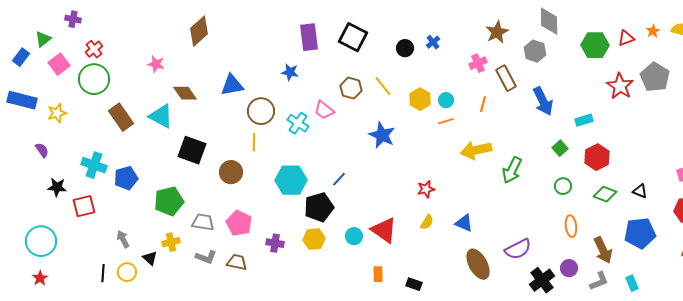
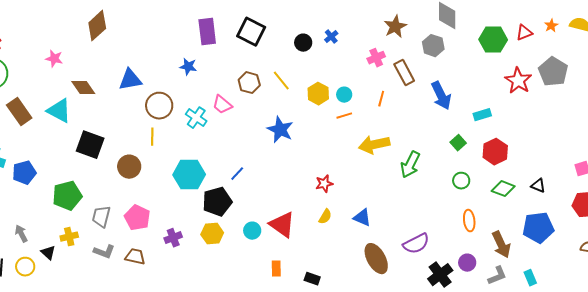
gray trapezoid: (203, 222) -> (101, 217), turned -85
purple cross: (275, 243) -> (173, 238), turned -30

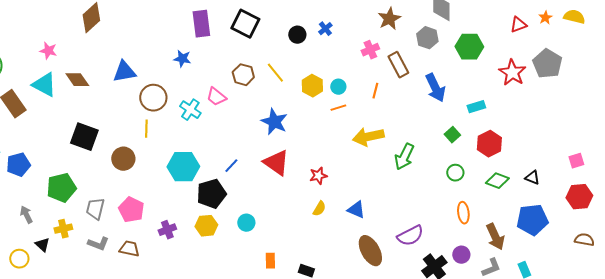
green hexagon: (493, 40) -> (469, 47), moved
cyan triangle: (59, 111) -> (44, 85), moved
red triangle: (282, 225) -> (276, 163), moved
gray arrow: (21, 234) -> (26, 215), moved

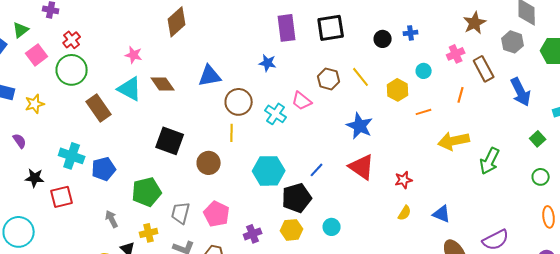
black square: (245, 24) -> (331, 28), turned -36
blue cross: (325, 29) -> (411, 33), turned 32
cyan circle: (338, 87) -> (424, 71), moved

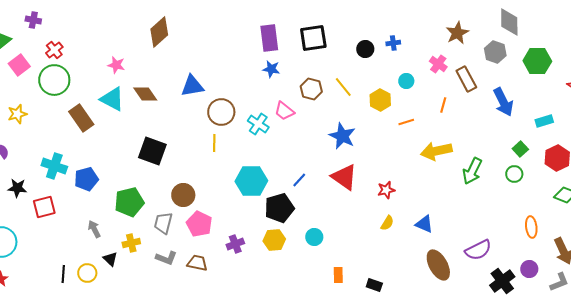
pink cross: (456, 54) -> (438, 64), turned -30
blue star: (268, 63) -> (271, 69), moved
brown circle: (209, 163) -> (183, 195), moved
green circle: (541, 177) -> (514, 174), moved

